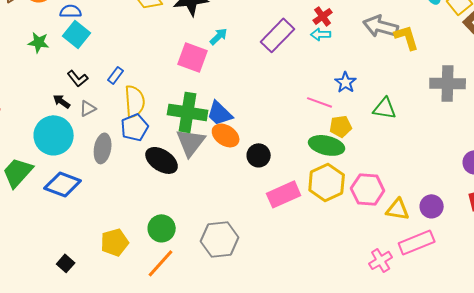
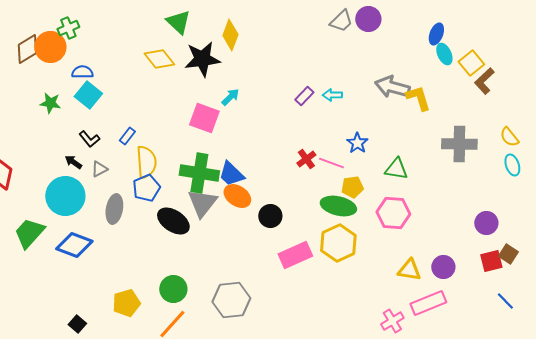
red cross: (323, 16) -> (306, 159), moved
purple rectangle: (278, 35) -> (304, 96), moved, size x0.6
pink hexagon: (368, 189) -> (393, 213), moved

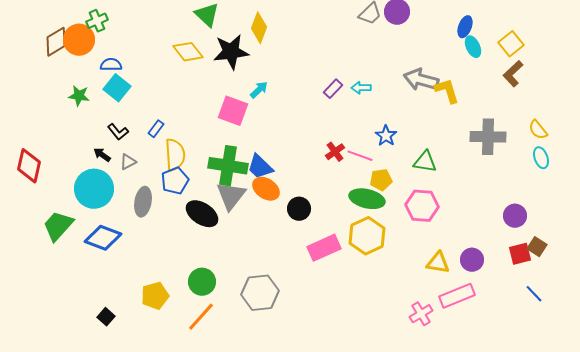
yellow square: (471, 63) -> (511, 44), moved

